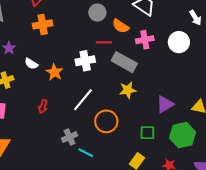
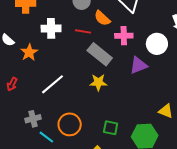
white cross: (85, 61) -> (51, 28), moved
purple triangle: (165, 104) -> (138, 65), moved
orange circle: (106, 121) -> (70, 124), moved

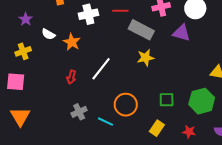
purple triangle: (138, 65) -> (181, 33), turned 48
red arrow: (12, 84) -> (71, 77), moved
gray cross: (33, 119) -> (79, 112), moved

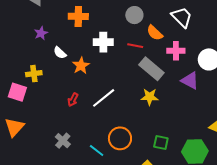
yellow cross: (23, 51) -> (34, 74), moved
gray cross: (79, 112) -> (63, 141), moved, turned -35

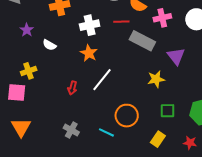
orange star: (81, 66) -> (89, 53), moved
purple triangle: (190, 81) -> (176, 56), moved, turned 36
yellow star: (150, 97) -> (156, 79), moved

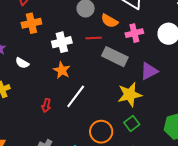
purple triangle: (176, 56) -> (149, 71), turned 42
yellow star: (156, 79) -> (130, 95), size x1.4
green square: (168, 111) -> (132, 124), moved, turned -35

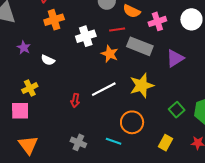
orange star: (62, 70) -> (110, 54), moved
yellow star: (130, 95) -> (142, 85), moved
white line: (76, 96) -> (104, 89), turned 30
green square: (132, 124) -> (177, 110), moved

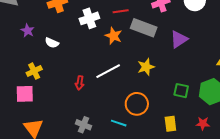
yellow star: (142, 85) -> (146, 67), size x0.7
green square: (177, 110) -> (181, 91), turned -35
yellow rectangle: (165, 143) -> (170, 124), turned -35

